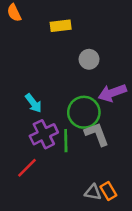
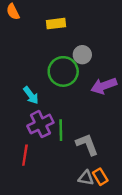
green circle: (84, 112) -> (63, 71), moved
gray L-shape: (97, 134) -> (87, 144), moved
red line: (27, 168) -> (25, 155), turned -36

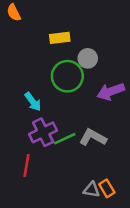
yellow rectangle: (56, 24) -> (60, 38), moved
green line: (61, 130) -> (65, 139), turned 66
gray L-shape: (87, 144) -> (93, 137), moved, turned -40

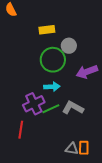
cyan arrow: (33, 102) -> (52, 87), moved, turned -56
orange rectangle: (107, 188) -> (84, 148), turned 32

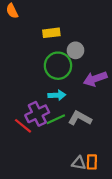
red line: (21, 130) -> (23, 126), moved, turned -60

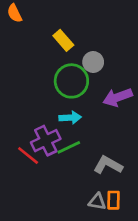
yellow rectangle: (51, 33) -> (63, 40), turned 56
gray L-shape: (80, 118) -> (108, 165), moved

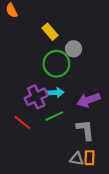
purple arrow: (118, 97) -> (88, 100), moved
purple cross: (46, 141) -> (36, 97), moved
gray L-shape: (108, 165) -> (85, 130), turned 55

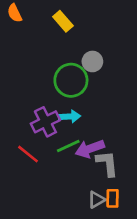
yellow rectangle: (50, 32) -> (63, 21), moved
purple arrow: (88, 100) -> (90, 149), moved
gray triangle: (77, 159) -> (96, 200), turned -40

